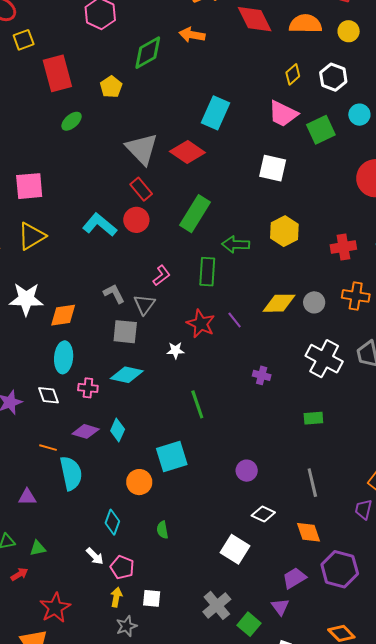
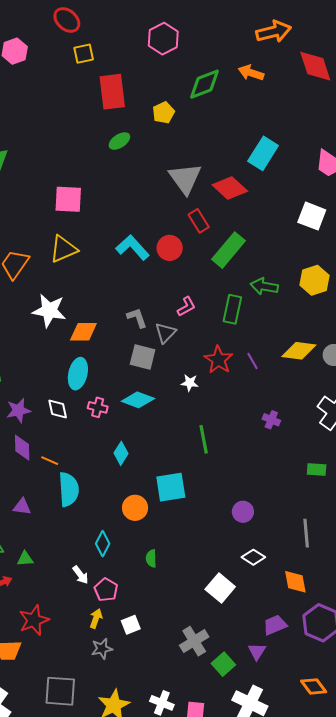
red rectangle: (141, 189) -> (199, 221), moved
purple diamond: (86, 431) -> (22, 448), moved, turned 64
white square: (152, 598) -> (131, 625), turned -36

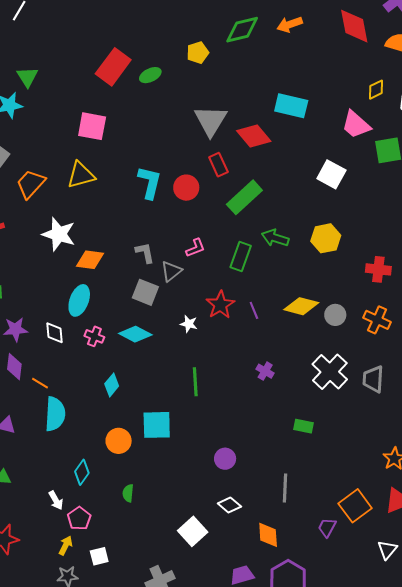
orange arrow: (251, 73) -> (290, 24), turned -45
red rectangle: (112, 92) -> (113, 67), moved, turned 36
cyan rectangle: (263, 153) -> (291, 106), turned 64
cyan L-shape: (133, 248) -> (150, 182), turned 48

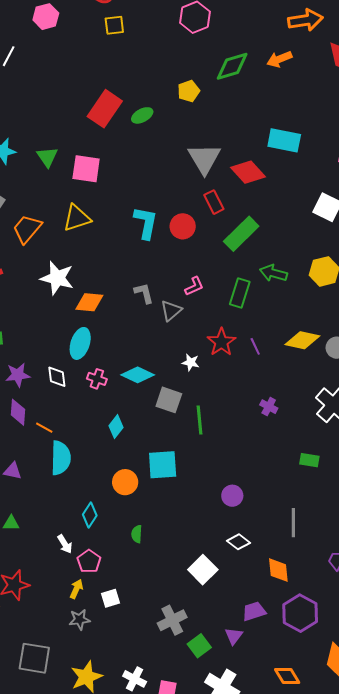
green triangle: (27, 77) -> (47, 157), moved
gray square: (145, 292) -> (169, 400), moved

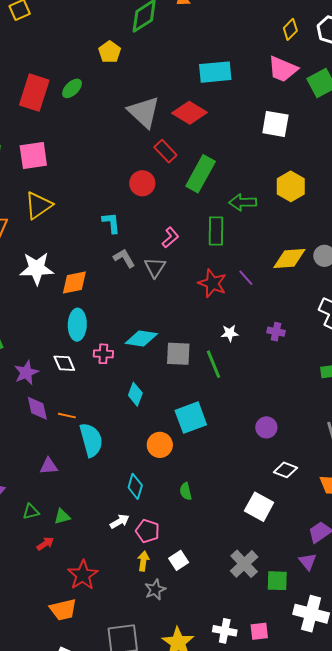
cyan L-shape: (146, 223) -> (111, 223), moved, size x0.7
white star: (191, 362) -> (230, 333), moved
white arrow: (65, 544) -> (120, 521), turned -72
green square: (199, 646) -> (277, 581), turned -35

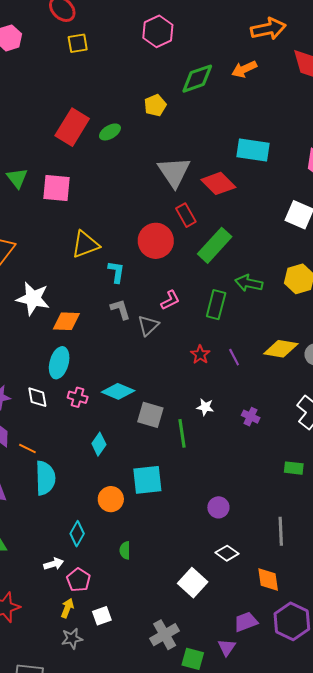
red circle: (142, 183) -> (156, 241), size x1.4
yellow triangle: (38, 205) -> (85, 244), moved
red star: (212, 283) -> (200, 355), size x0.7

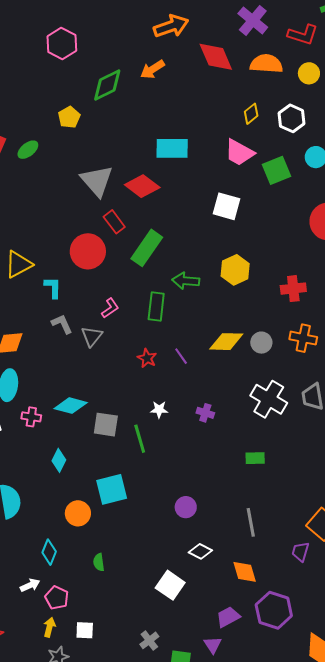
white square: (102, 616) -> (85, 630), turned 30
gray cross: (165, 635) -> (149, 640), size x0.7

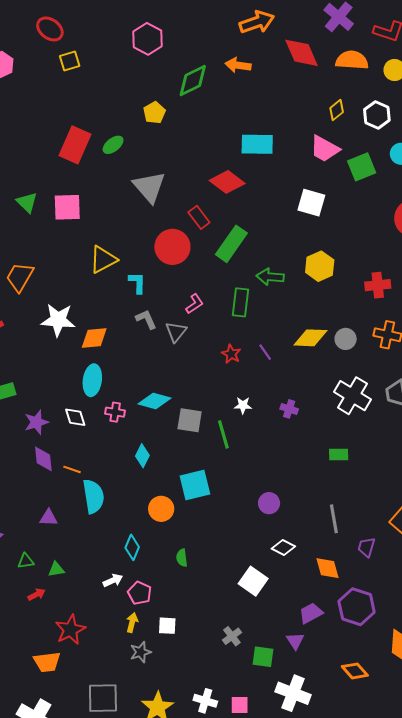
orange arrow: (152, 69) -> (238, 65), turned 40
gray triangle: (97, 181) -> (149, 187), moved
purple trapezoid: (300, 552) -> (366, 547), moved

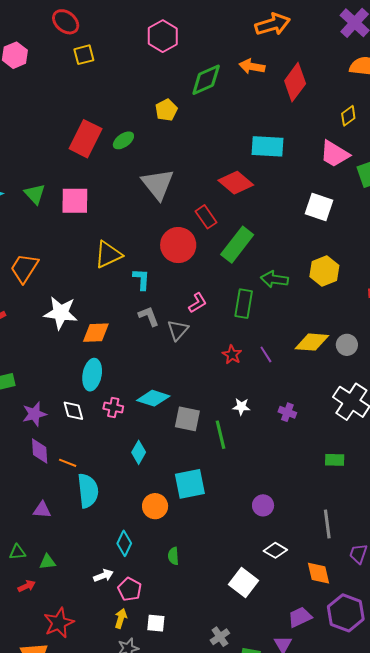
red diamond: (301, 53) -> (295, 82), moved, turned 57

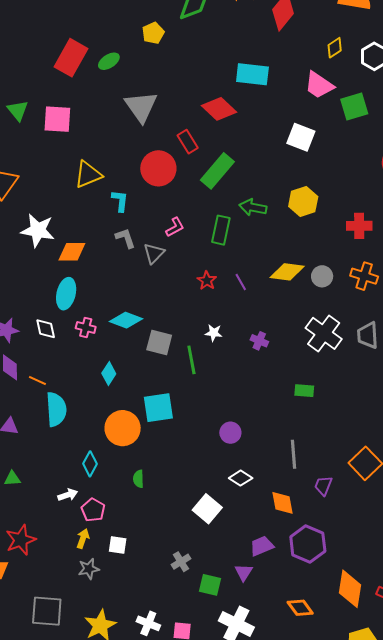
orange circle: (155, 506) -> (123, 428), size x1.4

